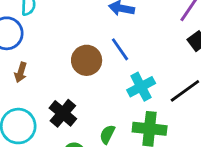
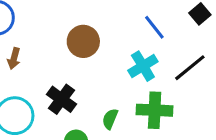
blue line: (120, 49) -> (154, 27), moved

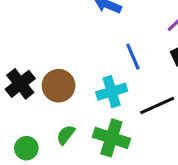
brown circle: (83, 41) -> (59, 86), moved
black cross: (62, 99) -> (20, 84), moved

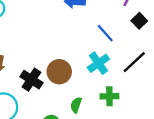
green cross: (111, 138) -> (109, 96), size x0.7

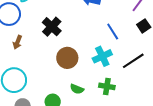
black cross: (31, 80) -> (52, 27), moved
green semicircle: (76, 105) -> (77, 89), turned -96

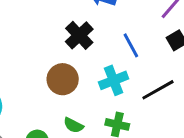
black cross: (52, 27) -> (79, 35), moved

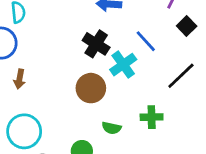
cyan cross: (114, 80) -> (123, 65), moved

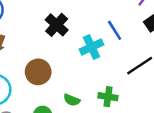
black cross: (96, 44) -> (57, 25), moved
brown circle: (91, 88) -> (38, 72), moved

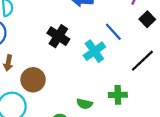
brown circle: (38, 72) -> (33, 80), moved

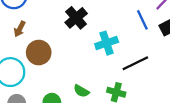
blue line: (113, 32) -> (142, 20), moved
black line: (142, 61) -> (135, 63), moved

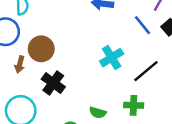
black cross: (76, 18) -> (53, 83), moved
brown circle: (39, 53) -> (41, 49), moved

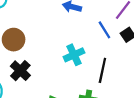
black line: (146, 71) -> (102, 70), turned -45

